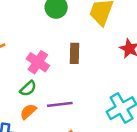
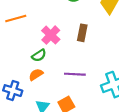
purple line: (60, 104) -> (75, 74), moved

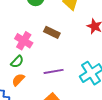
brown rectangle: (82, 33) -> (52, 32), turned -63

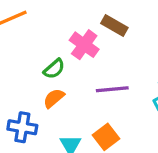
pink cross: (24, 41) -> (84, 45), moved

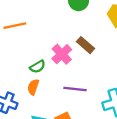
orange semicircle: (54, 98) -> (33, 87), turned -42

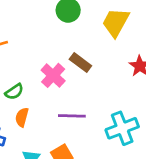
green semicircle: (38, 67) -> (14, 92), moved

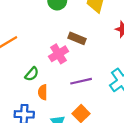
pink cross: (53, 75) -> (58, 54), turned 30

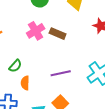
pink cross: (58, 54) -> (36, 31), moved

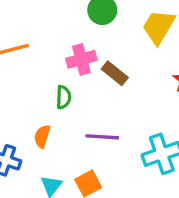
green semicircle: (15, 66) -> (64, 97), moved, turned -56

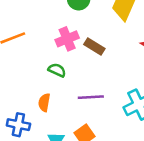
green semicircle: (64, 97) -> (57, 70), turned -60

